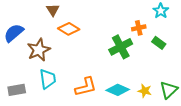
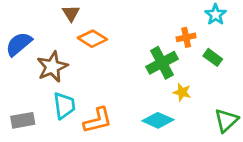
orange L-shape: (86, 87) -> (98, 120), moved
yellow star: (145, 91) -> (182, 92), moved

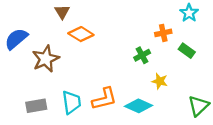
green cross: (162, 63) -> (142, 55), size x0.6
cyan trapezoid: (64, 106) -> (71, 102), moved
gray rectangle: (23, 120) -> (36, 106), moved
orange L-shape: (98, 120) -> (104, 99), moved

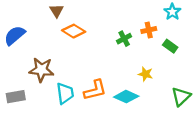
green cross: (142, 55) -> (124, 39), moved
brown star: (46, 59) -> (41, 70), moved, turned 30
gray rectangle: (36, 106) -> (16, 97), moved

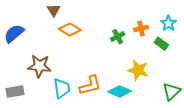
cyan star: (172, 12) -> (168, 23), moved
yellow star: (146, 74) -> (138, 70), size x1.5

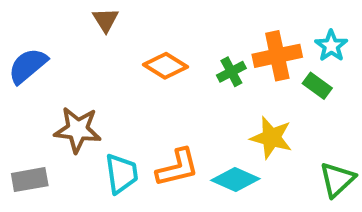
orange cross: (141, 28) -> (277, 56), size x1.6
orange diamond: (70, 29) -> (165, 66), moved

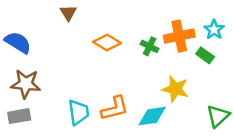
blue semicircle: (28, 66) -> (18, 42), turned 72
green cross: (231, 72) -> (150, 46), turned -36
brown star: (78, 130) -> (26, 84), moved
cyan diamond: (235, 180) -> (152, 116), turned -32

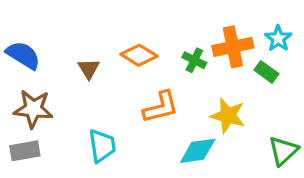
brown triangle: (68, 13) -> (89, 69), moved
orange L-shape: (115, 108) -> (161, 107), moved

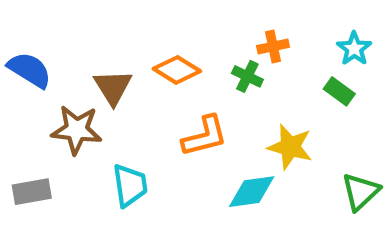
orange cross: (233, 47) -> (273, 46), moved, size x0.6
brown triangle: (89, 69) -> (113, 87), size x1.4
brown star: (33, 109) -> (77, 130), moved

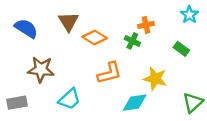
cyan star: (354, 49) -> (189, 15), moved
blue semicircle: (30, 70) -> (26, 28), moved
brown triangle: (113, 87) -> (68, 22), moved
cyan trapezoid: (130, 185) -> (70, 99), turned 55

